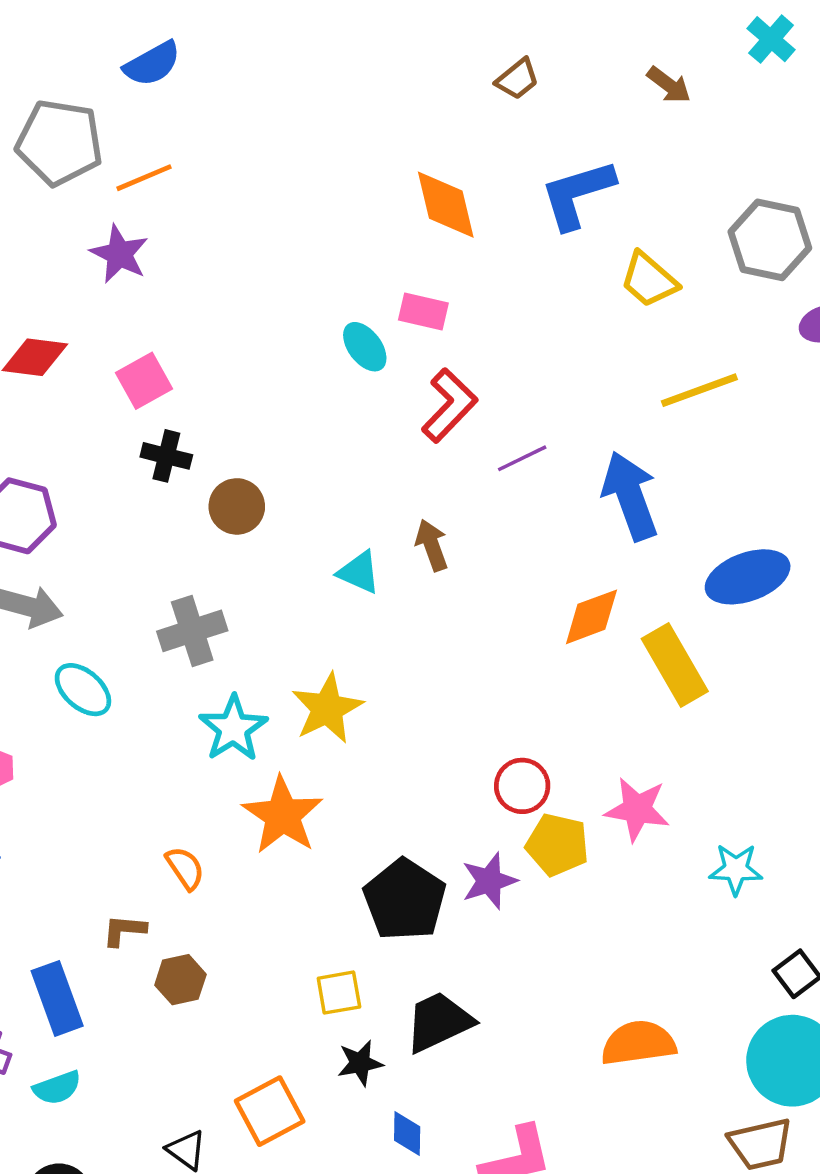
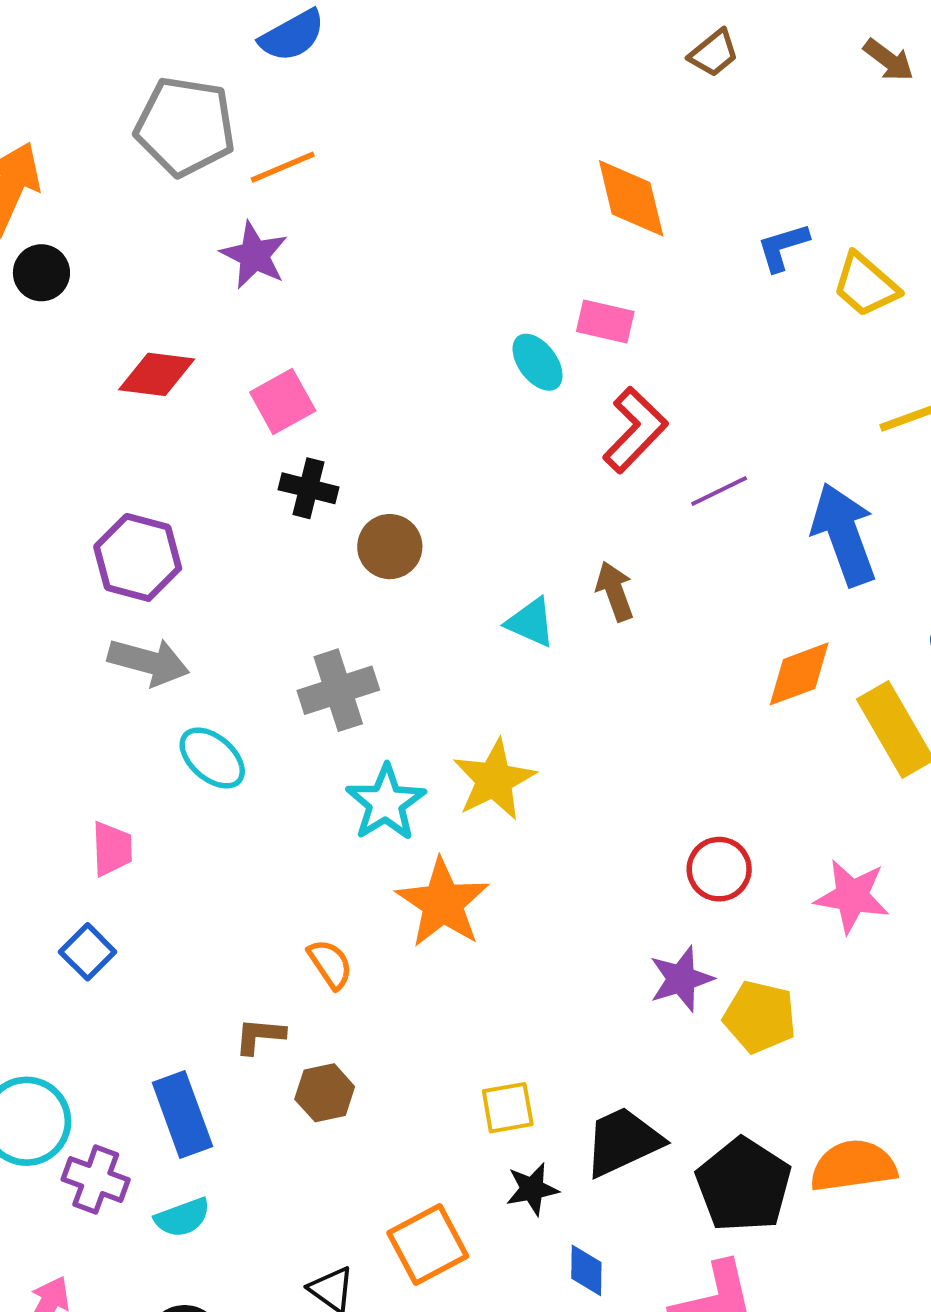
blue L-shape: (577, 194) -> (783, 247), moved, size x0.6
yellow pentagon: (557, 845) -> (760, 1017), moved
black pentagon: (405, 900) -> (744, 1185), moved

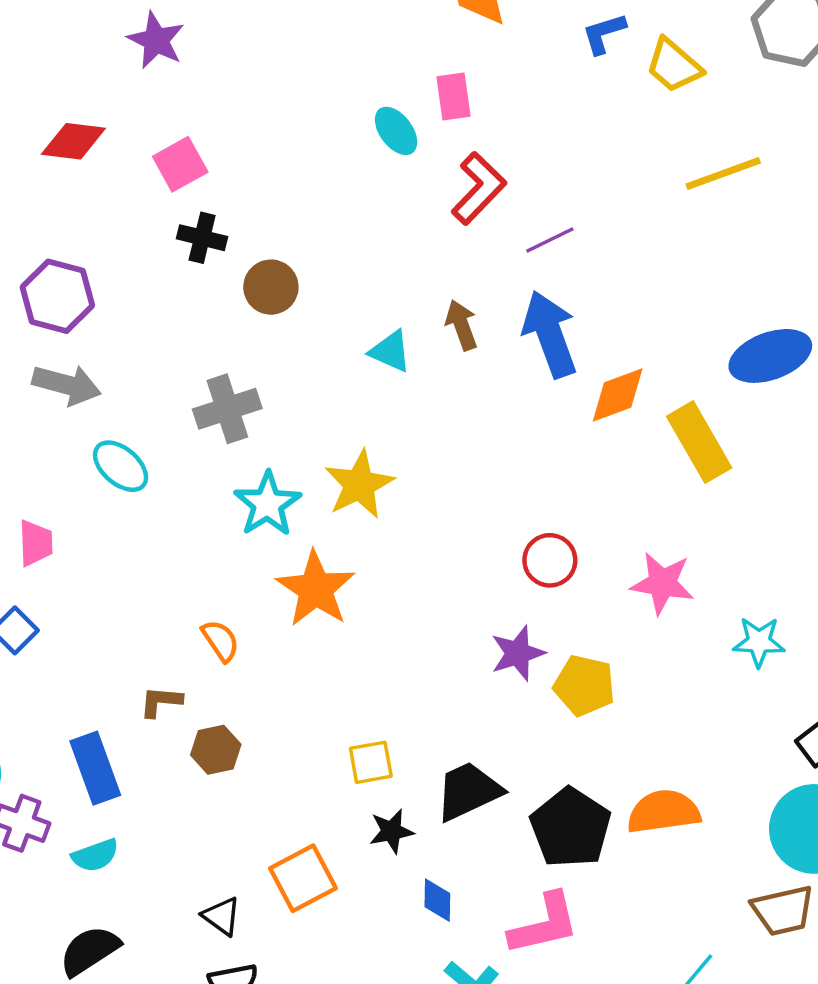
pink rectangle: (605, 322) -> (453, 97), turned 69
blue arrow: (844, 534) -> (550, 334), moved

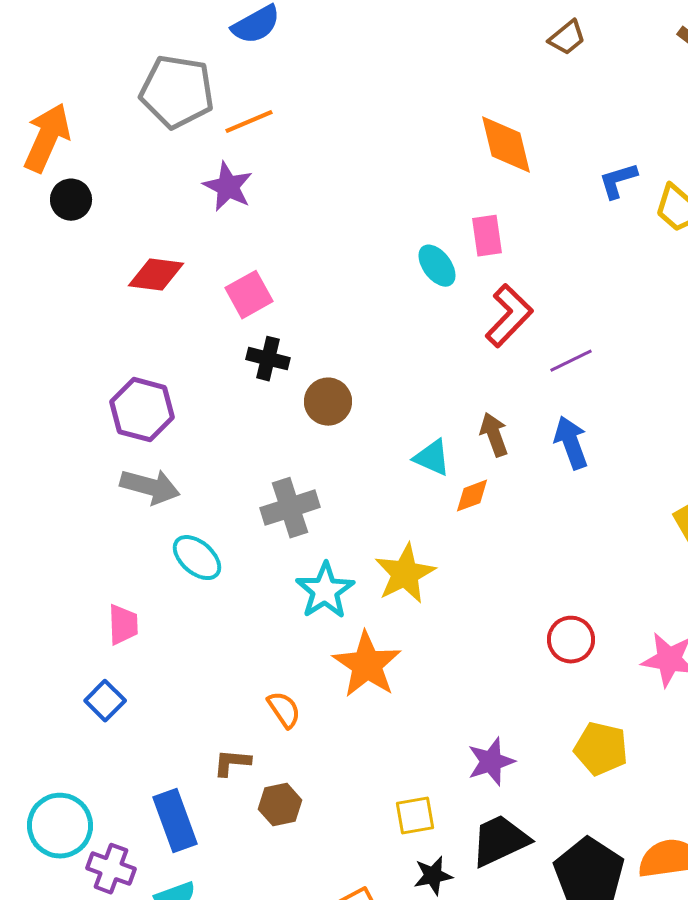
blue arrow: (550, 334) -> (571, 443), size x0.7
orange diamond: (618, 395) -> (472, 496), moved, size x0.7
purple star: (518, 653) -> (491, 762), moved

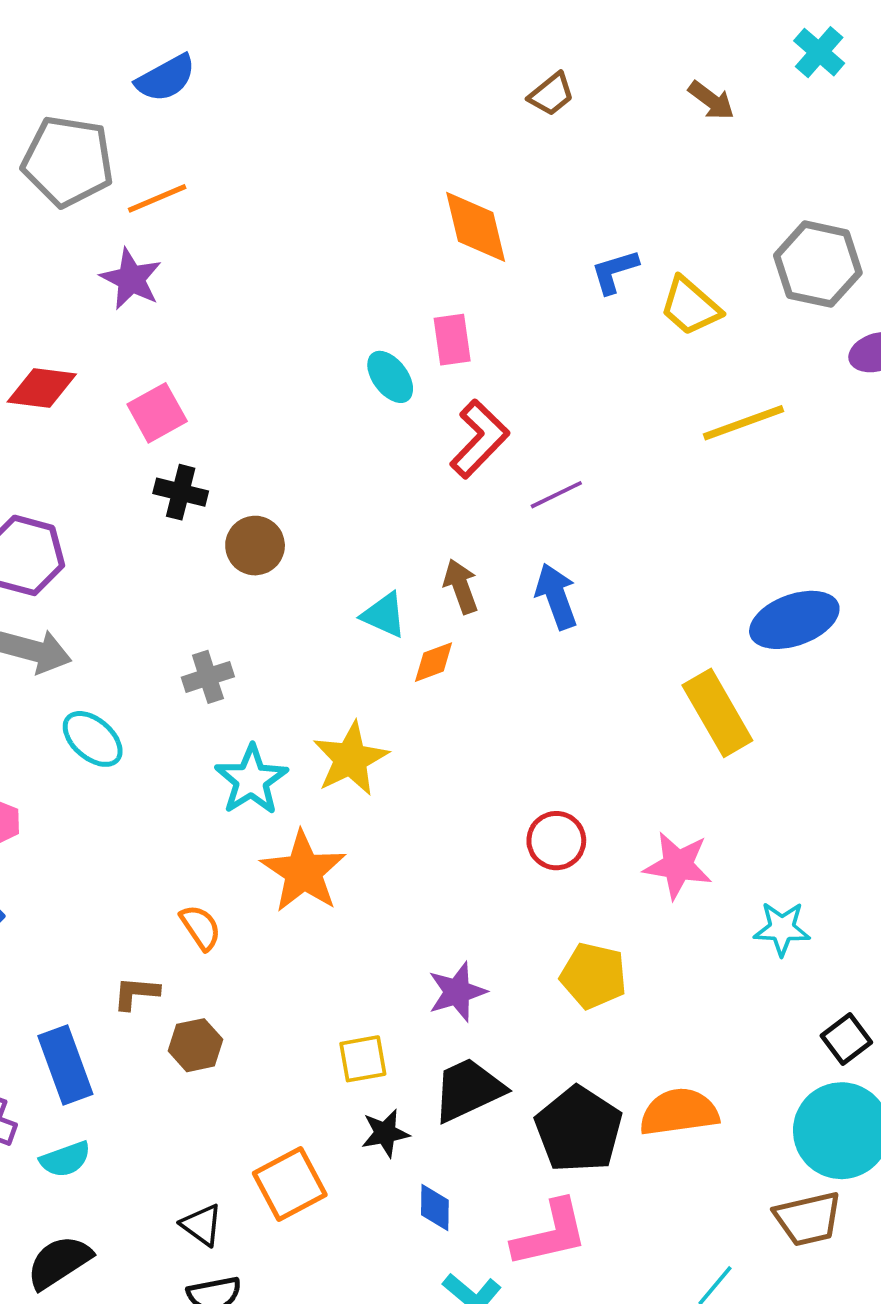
gray cross: (290, 508) -> (208, 677), size x0.7

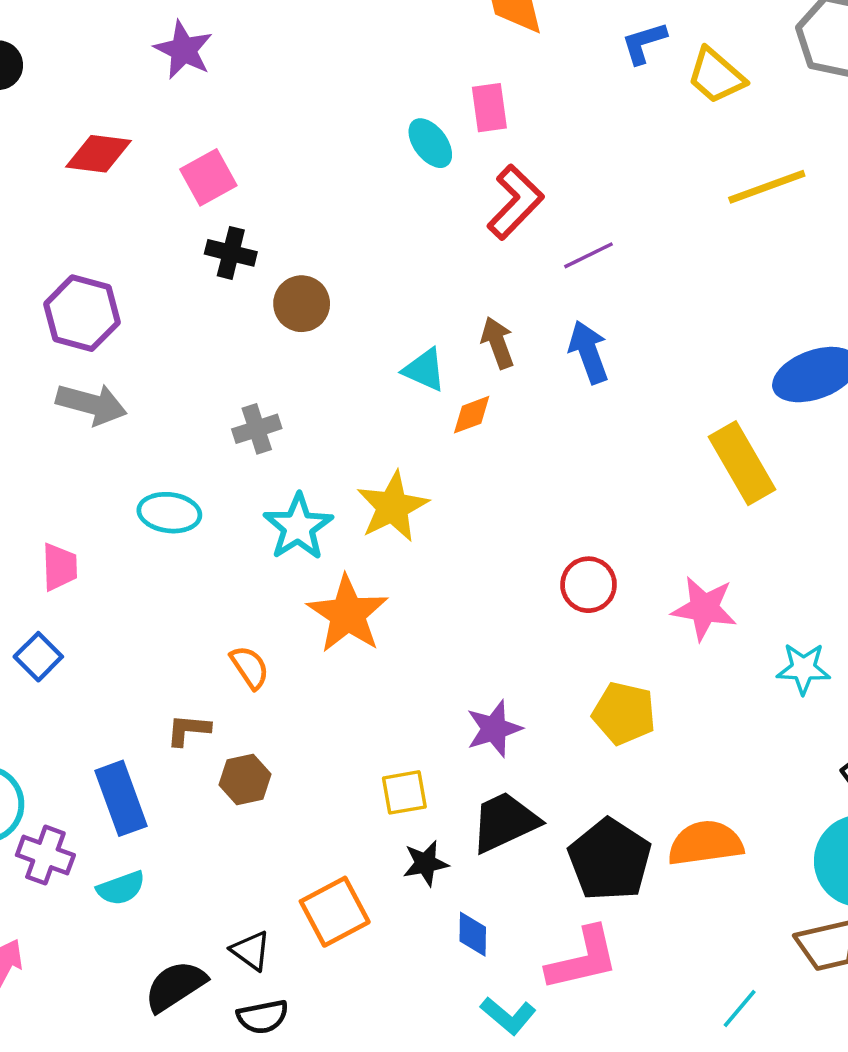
cyan ellipse: (93, 739) -> (169, 513), moved, turned -34
black semicircle: (59, 1262) -> (175, 986), moved

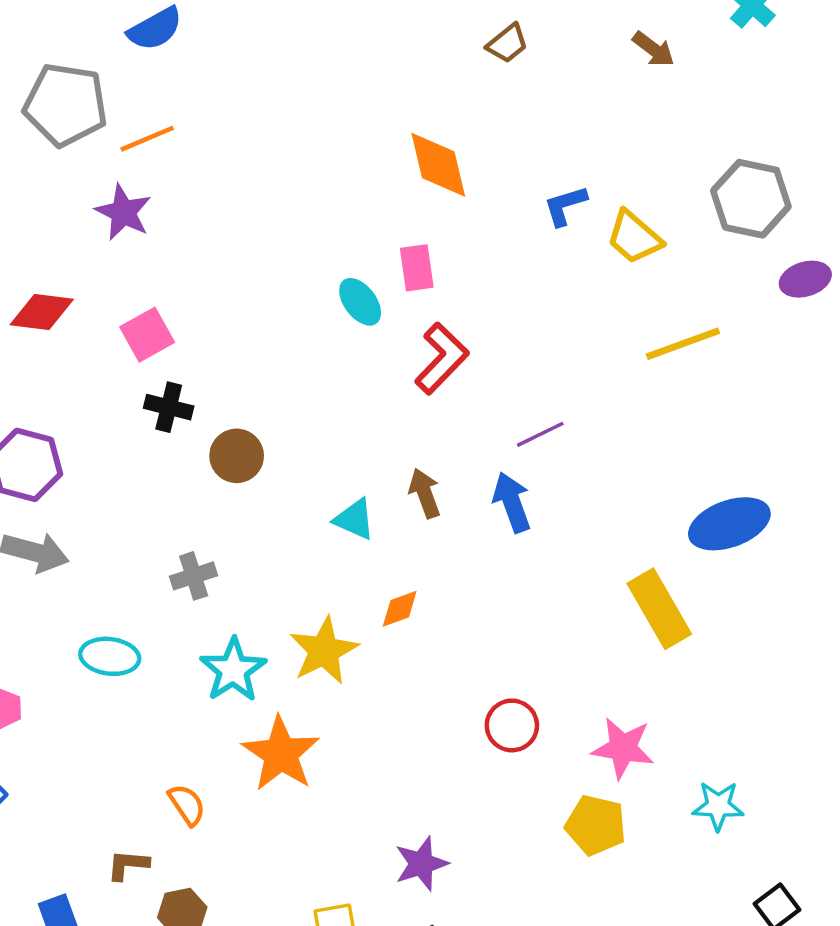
purple line: (589, 255) -> (540, 434), moved
orange diamond: (472, 415) -> (400, 609), moved
yellow pentagon: (624, 713) -> (596, 825), moved

